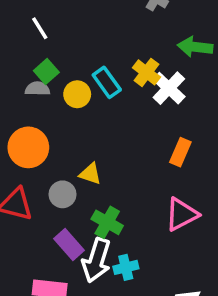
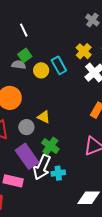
yellow cross: (146, 72) -> (84, 51), moved
purple rectangle: (69, 244) -> (27, 156), size x1.4

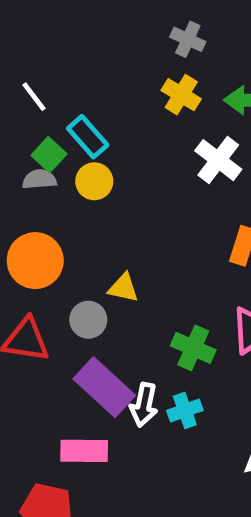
yellow cross: (84, 51) -> (181, 95), moved
cyan rectangle: (59, 65) -> (88, 137), moved
green cross: (50, 146) -> (193, 348), moved
white arrow: (42, 167) -> (144, 405), size x0.7

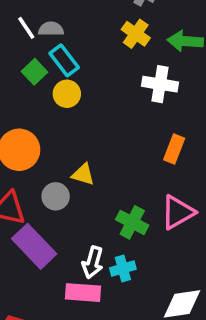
white cross: (218, 160) -> (160, 84), turned -32
gray semicircle: (39, 179) -> (51, 29), moved
purple rectangle: (104, 387) -> (34, 246), moved
pink rectangle: (84, 451) -> (83, 293), moved

